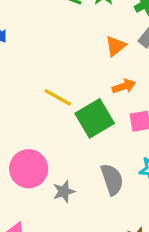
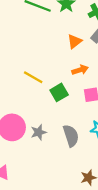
green square: (95, 118) -> (59, 92), size x0.7
gray star: (64, 191) -> (39, 132), moved

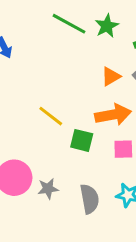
orange arrow: (80, 70) -> (113, 115), size x1.6
green square: (59, 92) -> (82, 140), turned 36

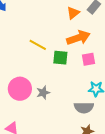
gray semicircle: (90, 199) -> (84, 108), moved, turned 108

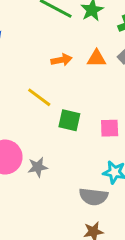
orange triangle: (73, 13) -> (97, 59), turned 32
orange arrow: (78, 38) -> (61, 60), moved, size x0.6

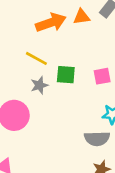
orange arrow: (61, 60) -> (51, 23), size x1.6
gray star: (38, 167) -> (39, 85), moved

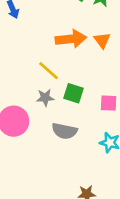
orange triangle: (82, 17) -> (102, 40), turned 48
gray semicircle: (97, 139) -> (64, 131), moved

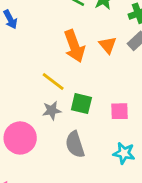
orange arrow: (71, 39) -> (74, 46), turned 80
gray semicircle: (64, 131) -> (75, 144), turned 65

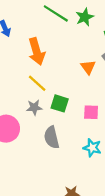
orange triangle: (108, 45) -> (88, 67), moved
orange arrow: (74, 46) -> (37, 51), moved

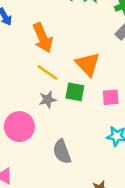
orange triangle: (88, 67) -> (88, 64), moved, size x1.5
gray semicircle: (52, 137) -> (62, 152), moved

